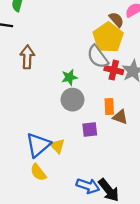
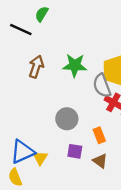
green star: (69, 77) -> (75, 65), moved, size x1.5
orange rectangle: (109, 107) -> (99, 135), turned -35
brown triangle: (120, 117) -> (100, 161), moved

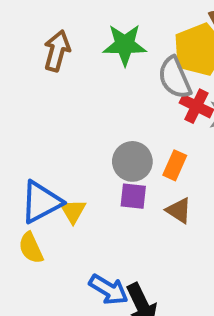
gray circle: (67, 119) -> (132, 161), moved
orange rectangle: (99, 135) -> (175, 165), turned 49

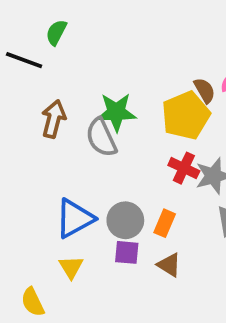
gray semicircle: (175, 78) -> (101, 137), moved
blue triangle: (41, 202) -> (75, 218), moved

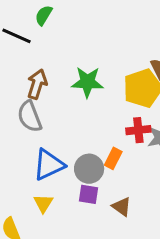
gray semicircle: (101, 137) -> (30, 116), moved
red cross: (184, 168) -> (138, 130), turned -35
orange rectangle: (165, 223) -> (113, 158), moved

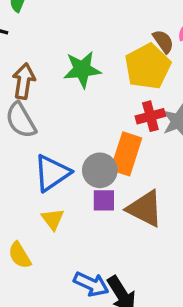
orange rectangle: (113, 158) -> (126, 154), size x1.6
brown triangle: (122, 207) -> (145, 209), size x1.6

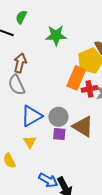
green star: (82, 69) -> (56, 35), moved
orange rectangle: (126, 154) -> (76, 78), moved
brown triangle: (145, 209) -> (83, 126), moved

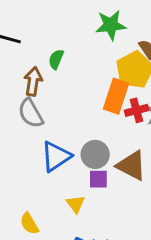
green semicircle: (21, 17) -> (56, 59), moved
green star: (56, 35) -> (111, 25), moved
yellow triangle: (30, 142) -> (75, 204), moved

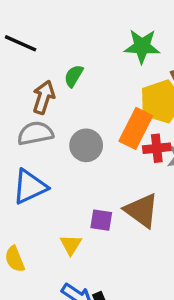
gray semicircle: (31, 113) -> (35, 133), turned 100
gray circle: (95, 154) -> (86, 145), moved
blue triangle: (56, 156) -> (30, 187), moved

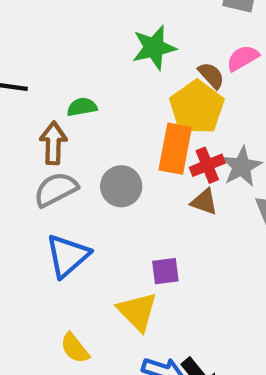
green semicircle: (74, 76) -> (82, 107), turned 65
brown triangle: (142, 210) -> (204, 202), moved, size x0.6
yellow triangle: (71, 245) -> (137, 311), size x1.5

